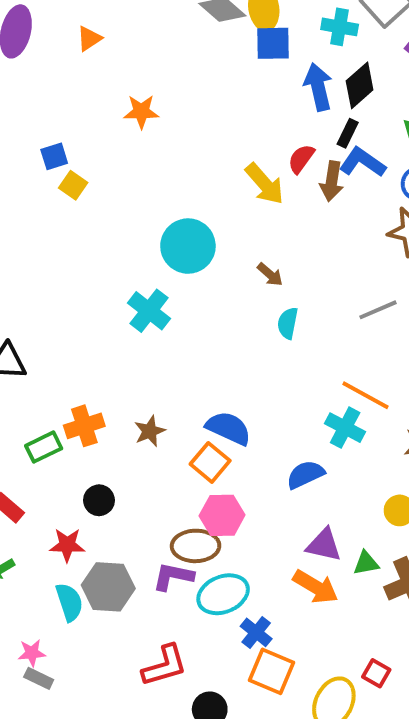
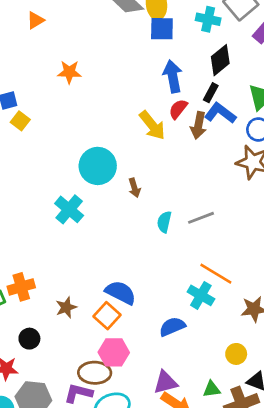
blue arrow: (318, 87) -> (173, 76), moved
brown arrow: (270, 274) -> (134, 188), moved, turned 30
gray line: (378, 310) -> (201, 218), moved
brown star: (150, 431) -> (66, 307), moved
purple triangle: (324, 545) -> (165, 382), moved, turned -30

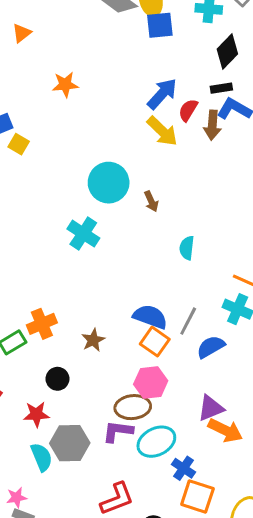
blue arrow: (173, 76) -> (162, 94), moved, turned 60
black rectangle: (211, 93) -> (221, 88), turned 60
gray line: (201, 218) -> (188, 321), moved, turned -35
cyan semicircle: (164, 222) -> (187, 248), moved
orange square: (107, 316) -> (155, 342), moved

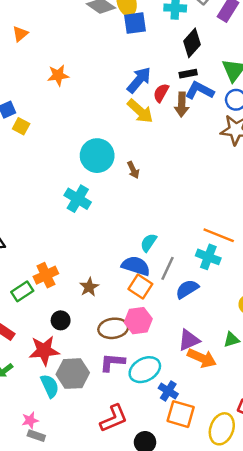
cyan semicircle: (187, 248) -> (148, 243), moved, turned 30
brown ellipse: (133, 407) -> (113, 328), moved
red star: (36, 414) -> (44, 351), size x1.4

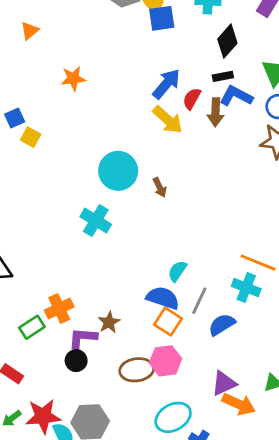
red star: (44, 351) -> (43, 416), moved
purple L-shape: (112, 362) -> (83, 338), moved

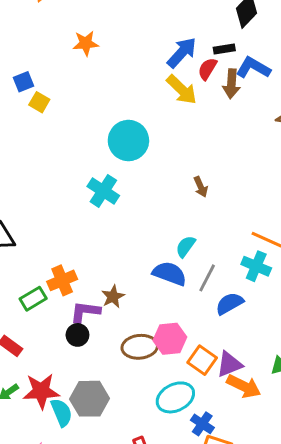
black rectangle: (223, 76) -> (224, 49), moved
brown arrow: (160, 187) -> (201, 187), moved
orange square: (168, 322) -> (202, 360), moved

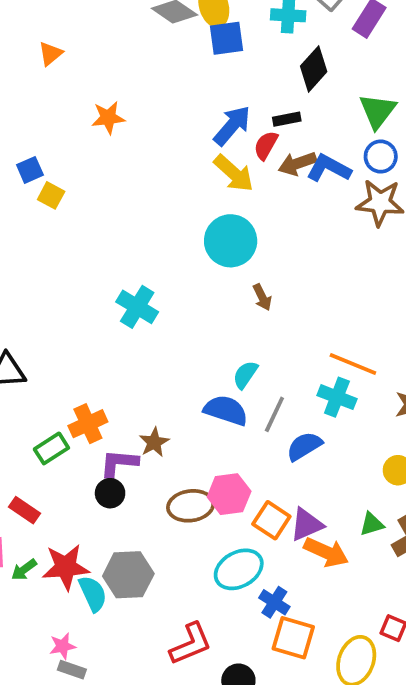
blue L-shape: (253, 68) -> (329, 168), moved
brown arrow: (231, 84) -> (297, 163), turned 68
cyan circle: (128, 141) -> (231, 241), moved

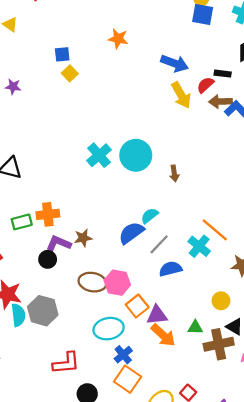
blue arrow: (232, 126) -> (175, 63), moved, turned 52
cyan circle: (231, 241) -> (136, 155), moved
blue semicircle: (226, 410) -> (131, 233), turned -72

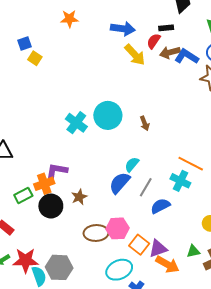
purple L-shape: (59, 243) -> (57, 170), moved
black circle: (48, 259) -> (51, 206), moved, size x1.5

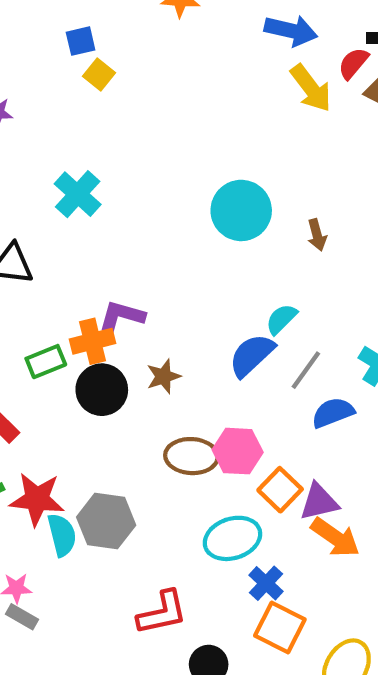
cyan cross: (76, 123) -> (78, 194), moved

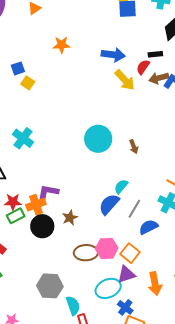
orange square: (280, 490) -> (130, 253), moved
red star: (37, 499) -> (13, 202), moved, size x0.7
purple triangle: (319, 502) -> (126, 274), moved
cyan semicircle: (62, 535) -> (73, 306), moved
orange arrow: (335, 537) -> (155, 284), turned 50

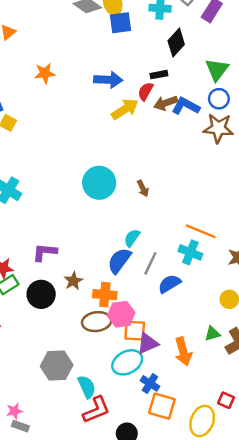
yellow arrow: (125, 80) -> (125, 109), turned -75
orange cross: (36, 205) -> (105, 295), moved, turned 30
orange square: (130, 253) -> (135, 331), moved, turned -30

